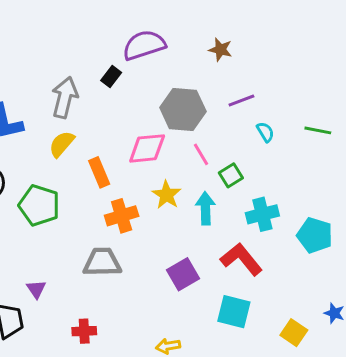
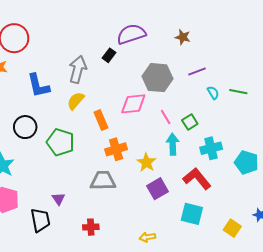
green line: (318, 130) -> (238, 92), moved
pink line: (201, 154) -> (166, 117), moved
yellow star: (167, 195) -> (146, 162), moved

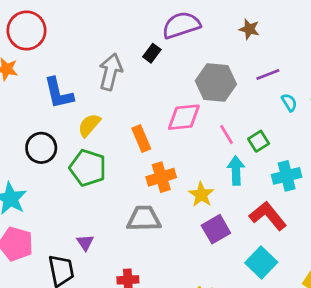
yellow semicircle: (76, 101) -> (89, 125), moved
cyan square: (192, 214) -> (261, 263), turned 30

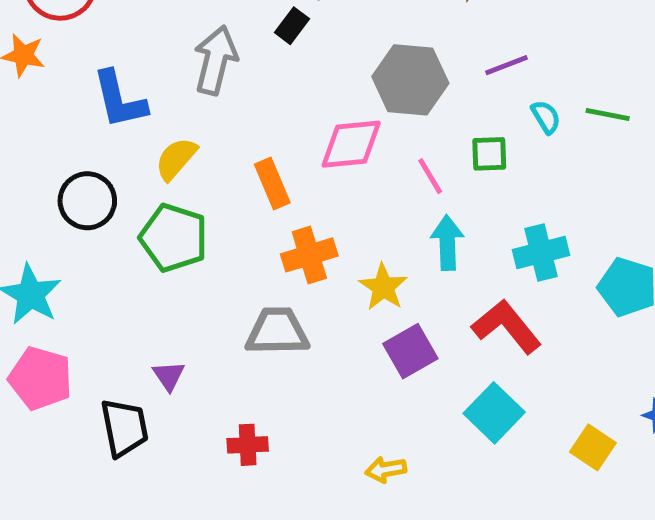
green square: (259, 141) -> (489, 154), moved, turned 30

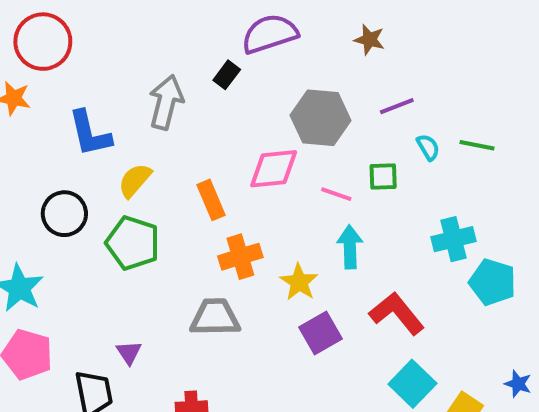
pink line: (430, 176) -> (336, 194), turned -40
cyan cross: (541, 253) -> (454, 239), moved
cyan square: (494, 413) -> (412, 384), moved

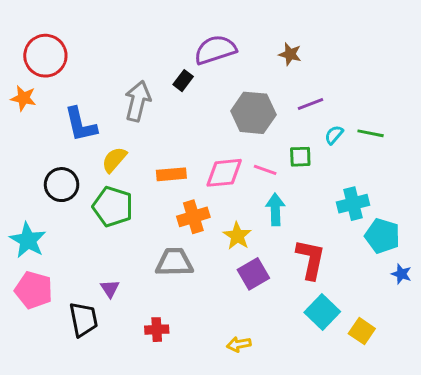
cyan semicircle: (428, 147) -> (334, 135), turned -108
pink diamond: (274, 169) -> (224, 173), moved
orange rectangle: (211, 200) -> (171, 174), turned -72
red L-shape: (397, 313) -> (311, 259), turned 51
blue star: (518, 384) -> (401, 274), moved

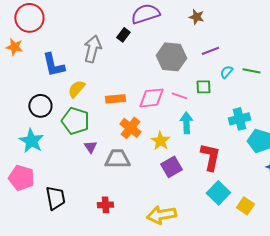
orange cross: (193, 217) -> (130, 128), turned -35
cyan star: (28, 240) -> (31, 141), moved
purple triangle: (110, 289) -> (90, 147), moved
yellow arrow: (239, 344) -> (161, 215), size x1.8

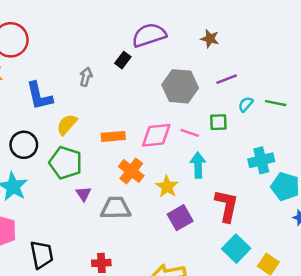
gray arrow: (92, 49) -> (86, 77), size x0.6

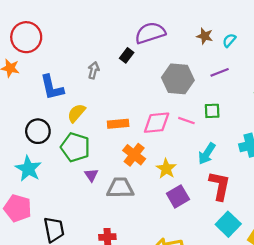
cyan semicircle: (246, 104) -> (229, 40), moved
cyan arrow: (198, 165) -> (207, 154), moved, turned -145

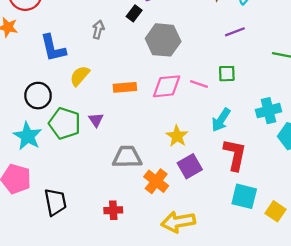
gray hexagon: (178, 79) -> (163, 40), moved
green pentagon: (75, 147) -> (65, 123), moved
orange cross: (134, 155) -> (156, 181), moved
purple triangle: (91, 175) -> (96, 120), moved
cyan square: (228, 224) -> (244, 196), turned -30

